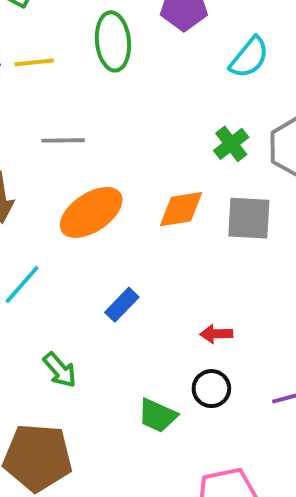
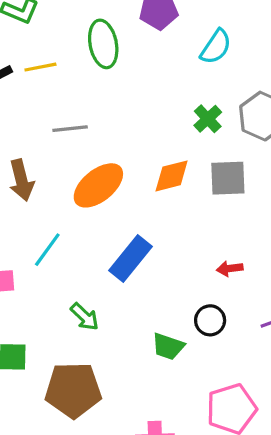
blue rectangle: (122, 305) -> (130, 259), size x1.6
red arrow: (216, 334) -> (230, 269), moved

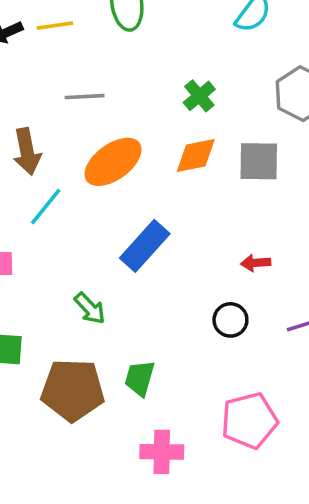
green cross: (208, 119) -> (199, 96), moved
cyan line: (47, 250) -> (46, 207), moved
green trapezoid: (168, 346) -> (140, 378), moved, turned 84

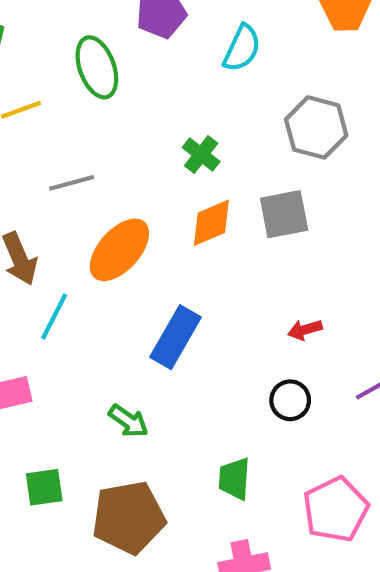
green trapezoid: (140, 378) -> (234, 479), moved

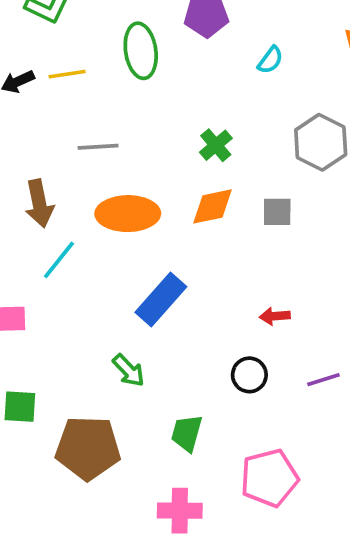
cyan semicircle: (242, 48) -> (270, 60), size x0.7
gray square: (284, 214) -> (277, 212), size x0.7
orange ellipse: (119, 250) -> (128, 214), turned 36
green arrow: (128, 421) -> (129, 370), moved

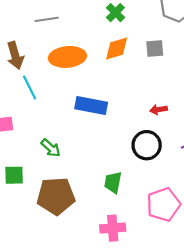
cyan line: (59, 260) -> (30, 87), turned -60
blue rectangle: (161, 299) -> (91, 106), turned 64
green arrow: (129, 370) -> (51, 148), moved
black circle: (249, 375) -> (147, 145), size x1.4

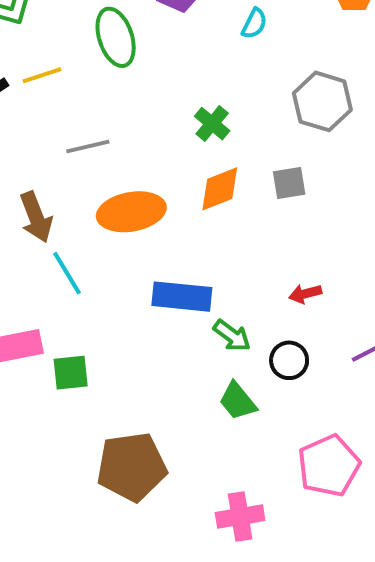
black circle: (147, 145) -> (289, 360), size x0.7
green arrow: (51, 148) -> (232, 336), moved
green square: (14, 175) -> (71, 373), moved
green trapezoid: (113, 182) -> (238, 401), moved, turned -45

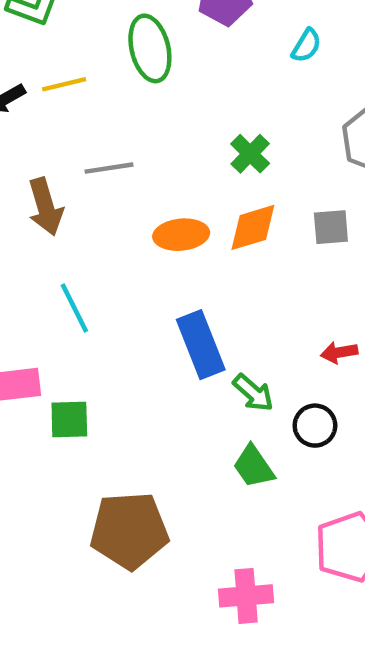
orange ellipse: (131, 212) -> (181, 235), moved, size x0.7
brown arrow: (36, 217) -> (46, 207), moved
blue rectangle: (182, 297) -> (201, 345), turned 58

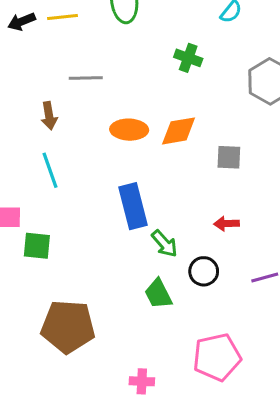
green cross: (250, 154) -> (188, 58), moved, turned -32
brown arrow: (46, 207) -> (49, 116), moved, size x0.7
gray square: (331, 227) -> (229, 157), moved
pink cross: (246, 596) -> (142, 381), size x0.7

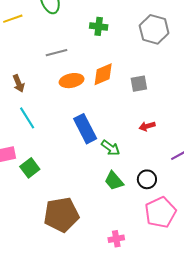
gray line: (86, 78) -> (56, 53), moved
green square: (37, 246) -> (30, 168), turned -30
black circle: (204, 271) -> (147, 179), moved

